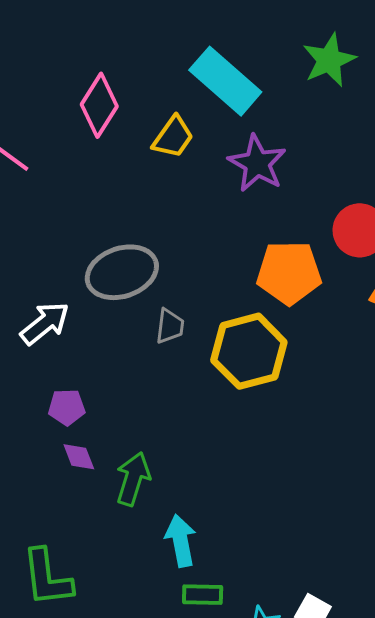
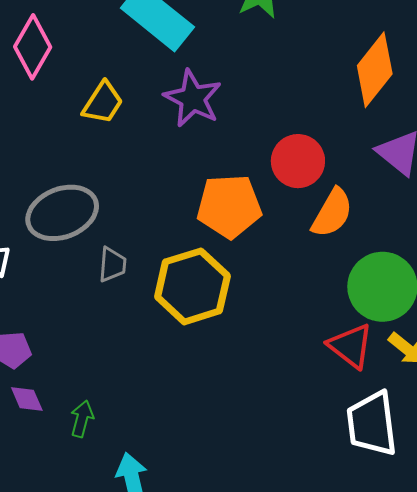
yellow trapezoid: (173, 137) -> (103, 103), moved
green arrow: (133, 479) -> (82, 419), size x0.7

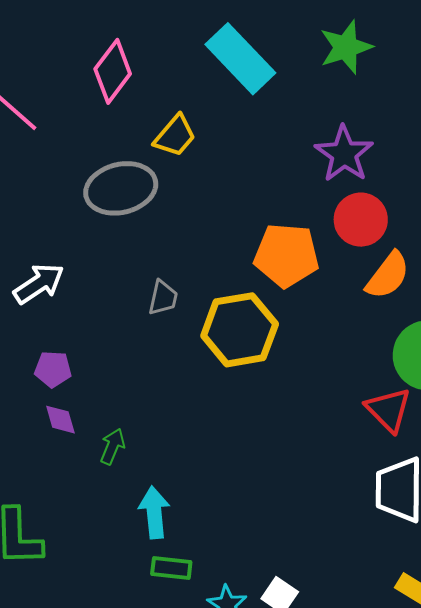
purple star: (193, 98) -> (344, 154), moved
gray ellipse: (62, 213) -> (121, 188), moved

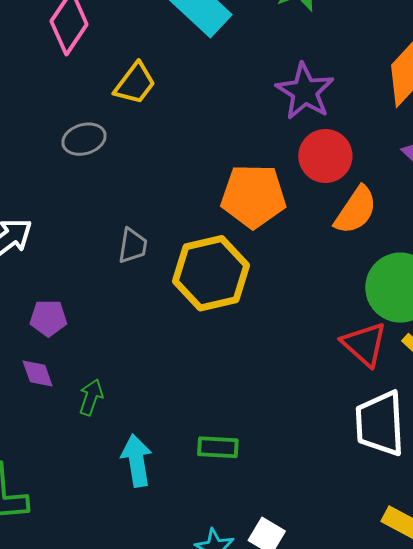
gray ellipse: (121, 188) -> (84, 139), size x0.6
purple pentagon: (53, 369) -> (48, 318), moved
green rectangle: (171, 568) -> (218, 447), moved

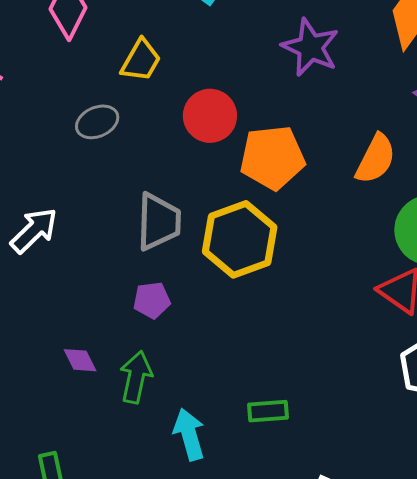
red circle: (325, 156) -> (210, 116), moved
gray trapezoid: (133, 246) -> (159, 222), size x1.6
purple pentagon: (48, 318) -> (152, 300), moved
green arrow: (91, 397) -> (136, 377), size x1.4

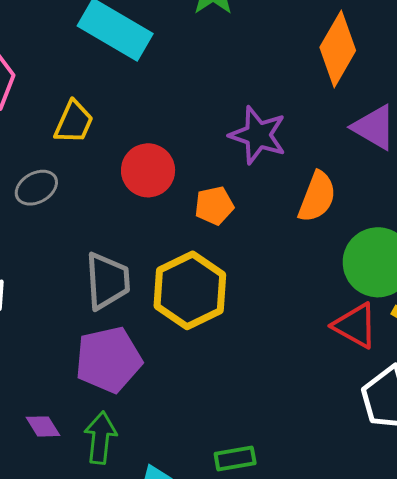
purple star: (310, 47) -> (258, 135), moved
orange pentagon: (272, 157) -> (214, 206), size x0.6
purple pentagon: (152, 300) -> (109, 360), size x1.8

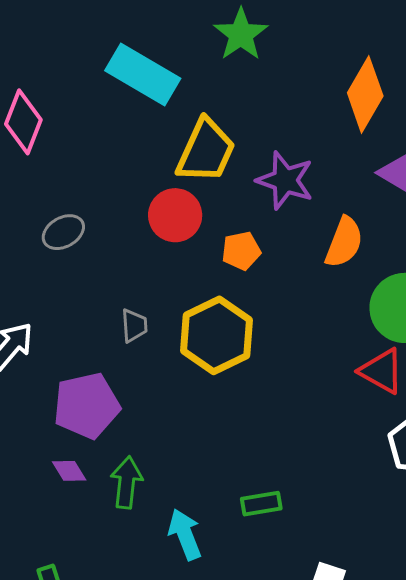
yellow trapezoid: (74, 122) -> (206, 151), moved, size x1.5
gray trapezoid: (107, 281) -> (134, 326), size x0.6
purple pentagon: (109, 360) -> (87, 406), moved

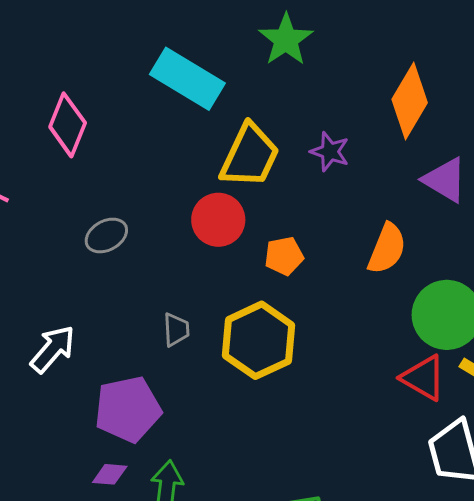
purple star: (285, 180) -> (330, 152), moved, size x0.7
purple diamond: (69, 471) -> (110, 474), turned -54

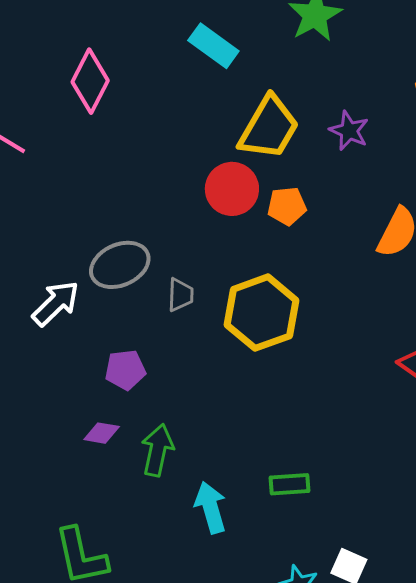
cyan rectangle: (187, 79) -> (213, 46), size x0.7
gray ellipse: (106, 235) -> (120, 265), moved, size x1.4
orange pentagon: (284, 256) -> (287, 206), moved
purple pentagon: (128, 409) -> (125, 370), size x0.6

